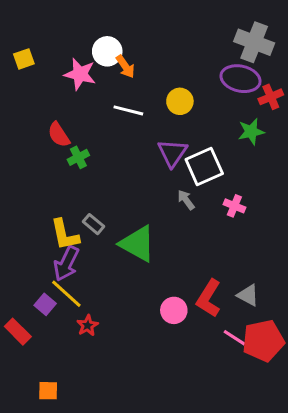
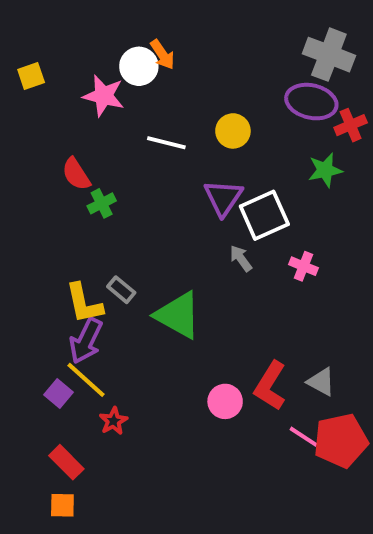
orange arrow: (125, 67) -> (162, 55), moved
red rectangle: (18, 332) -> (66, 462), moved

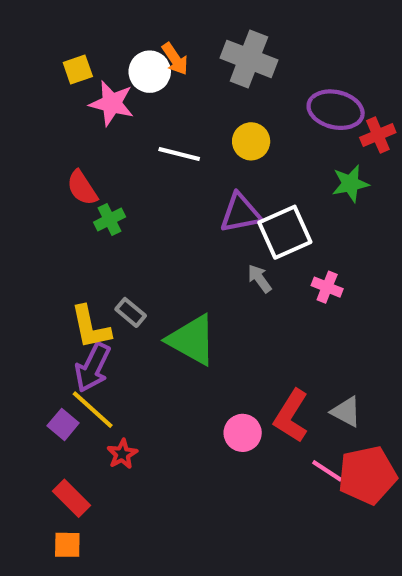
gray cross: (329, 55) -> (249, 59), moved
yellow square: (31, 76) -> (78, 70), moved
purple triangle: (223, 198) -> (241, 213), turned 45

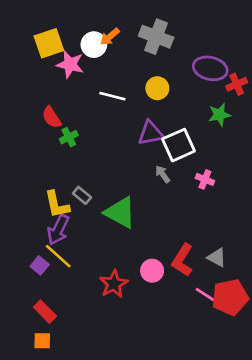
orange arrow: (175, 59) -> (110, 37), turned 84
yellow square: (78, 70) -> (49, 43), size x1.6
red star: (122, 454) -> (114, 284), moved, size x1.5

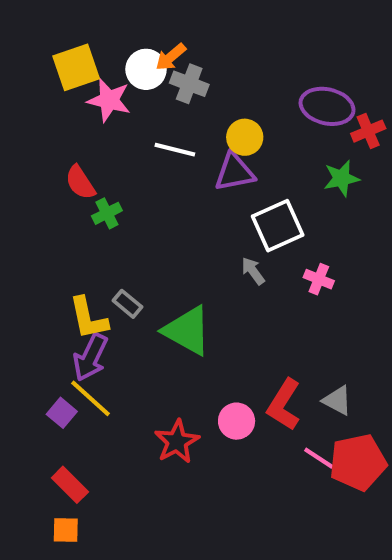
gray cross: (156, 37) -> (189, 84), moved, size x0.7
purple triangle: (151, 133) -> (234, 172), moved

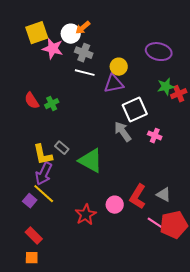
gray cross: (189, 84) -> (84, 53), moved
red cross: (368, 131) -> (179, 94), moved
red semicircle: (80, 182) -> (32, 101), moved
gray arrow: (253, 271) -> (123, 132), size x1.5

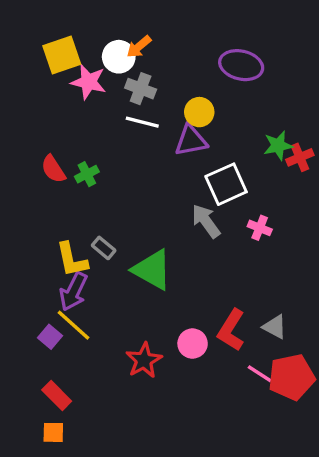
purple ellipse: (159, 52) -> (241, 65), moved

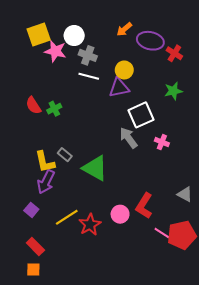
orange arrow: (139, 47) -> (124, 29), moved
red cross: (300, 157) -> (174, 53), moved, turned -35
yellow line: (73, 325) -> (67, 217), moved, turned -75
gray triangle: (275, 327) -> (185, 194), moved

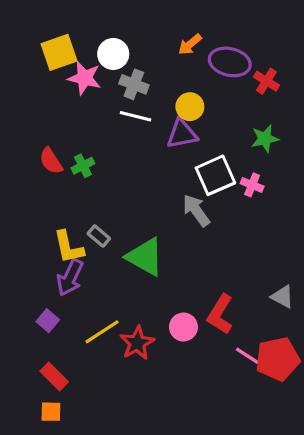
pink cross: (162, 142) -> (252, 185), moved

